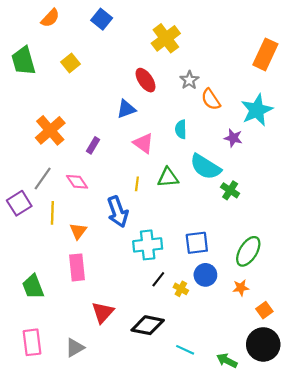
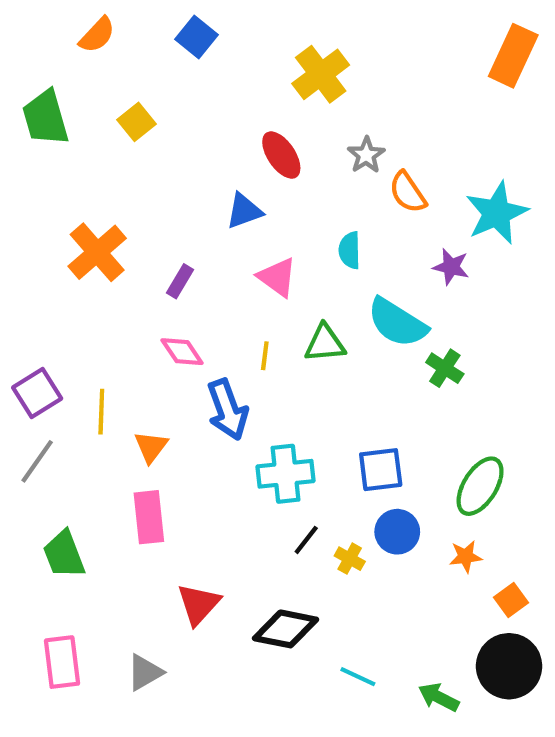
orange rectangle: (265, 54) -> (513, 56), moved
gray line: (43, 179) -> (37, 461), moved
pink diamond: (77, 182) -> (182, 352), moved

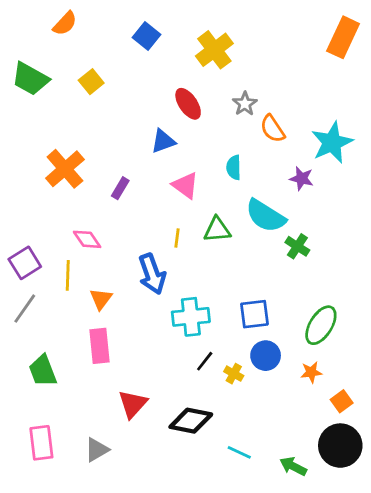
blue square: (196, 37) -> (147, 36), moved
green trapezoid: (45, 118) -> (30, 79), turned -45
pink diamond: (182, 352) -> (87, 239), moved

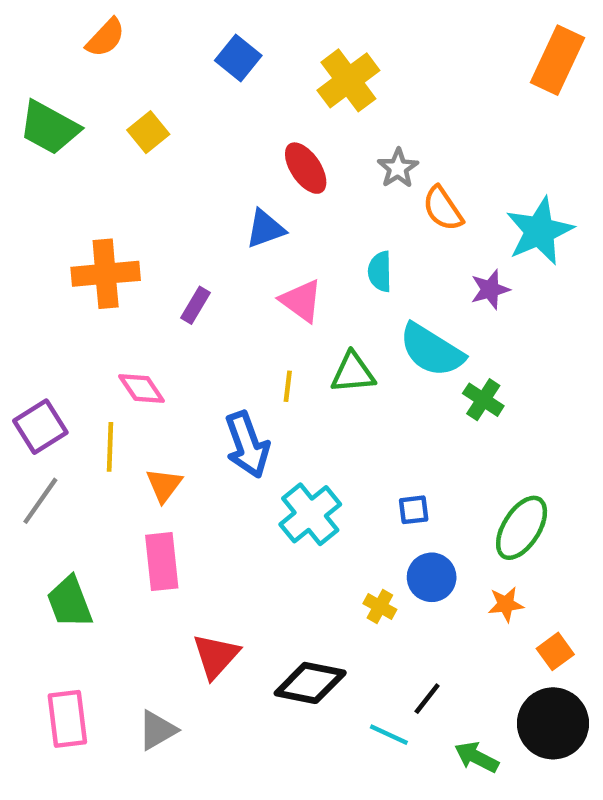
orange cross: (65, 169) -> (106, 274), turned 36
purple star: (302, 178) -> (490, 289), turned -30
blue square: (254, 314) -> (414, 510), size x0.6
cyan cross: (191, 317) -> (310, 514), turned -33
black line: (205, 361) -> (427, 699), moved

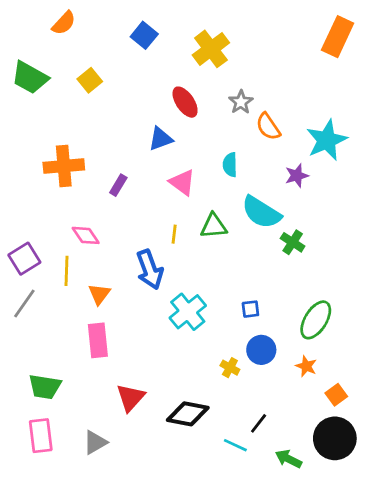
green trapezoid: (70, 602) -> (45, 387), moved, turned -60
orange star: (506, 604) -> (306, 366), turned 30

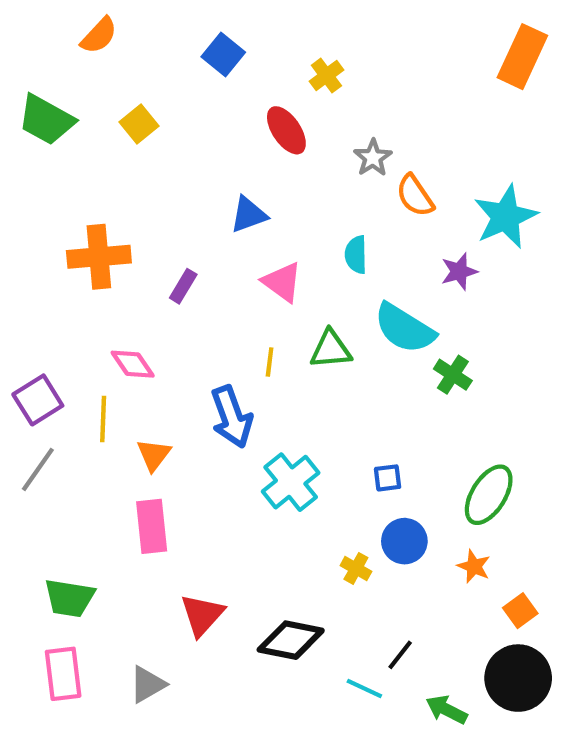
yellow cross: (211, 49) -> (326, 76), size x0.6
red ellipse: (185, 102) -> (286, 130), moved

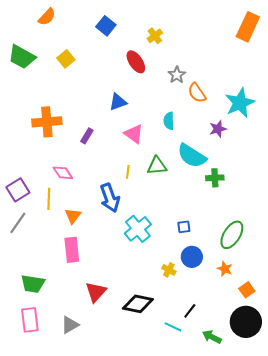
green cross: (453, 375) -> (215, 178), turned -36

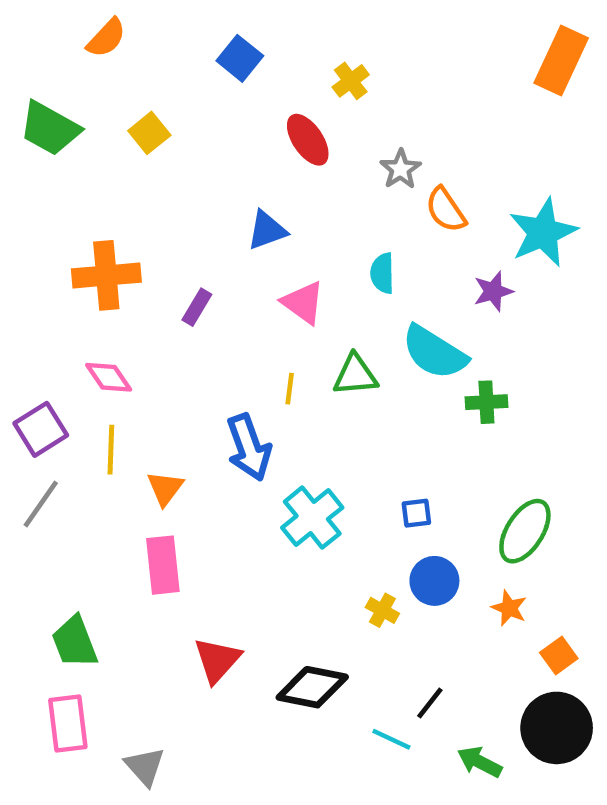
pink diamond: (63, 173) -> (109, 377), moved
green trapezoid: (33, 284) -> (75, 642), turned 60
gray triangle: (70, 325) -> (145, 766), moved, turned -42

